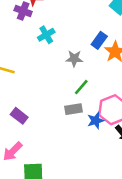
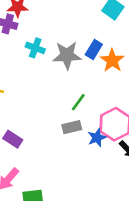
cyan cross: (46, 35) -> (35, 48), turned -35
gray star: (74, 59) -> (67, 55), moved, size x1.5

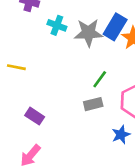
blue rectangle: (94, 49) -> (115, 27), size x1.4
blue star: (97, 138) -> (121, 135), moved

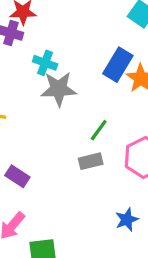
gray star: (88, 33) -> (59, 89), moved
blue star: (121, 135) -> (127, 220), moved

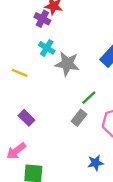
cyan cross: (45, 63) -> (47, 48), moved
gray rectangle: (91, 161) -> (79, 118), turned -49

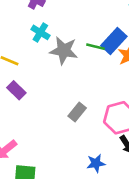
green line: (89, 98) -> (95, 47), moved, turned 56
purple rectangle: (27, 118) -> (16, 90), moved

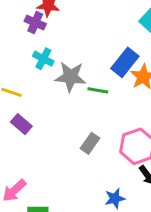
green line: (95, 47) -> (98, 90), moved

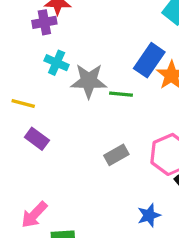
purple cross: (35, 23) -> (44, 22), turned -30
gray rectangle: (90, 143) -> (116, 155), turned 30

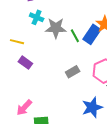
blue rectangle: (149, 60) -> (92, 34), moved
green line: (121, 94) -> (75, 36), turned 56
blue star: (149, 215) -> (92, 107), size x1.5

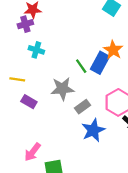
gray star: (56, 28) -> (62, 89), moved
blue star: (92, 107) -> (93, 130), moved

